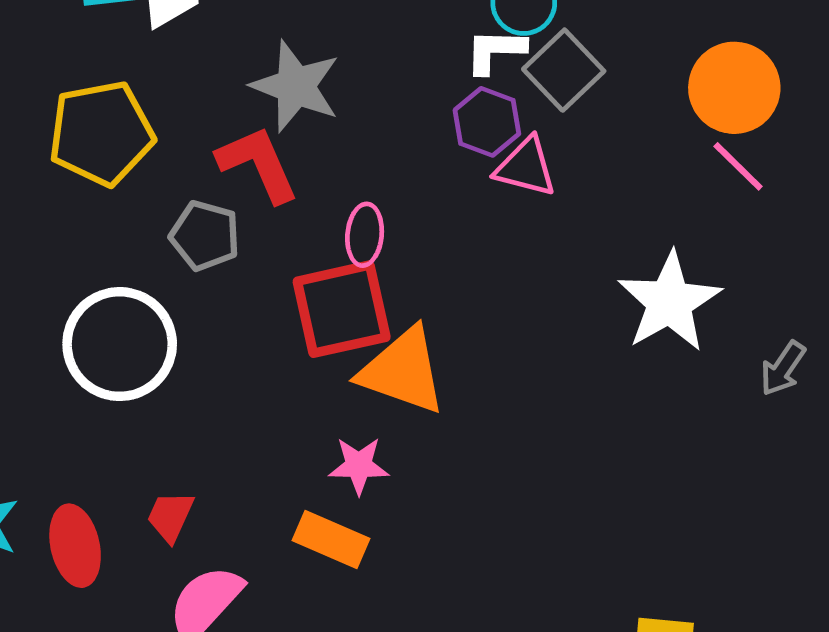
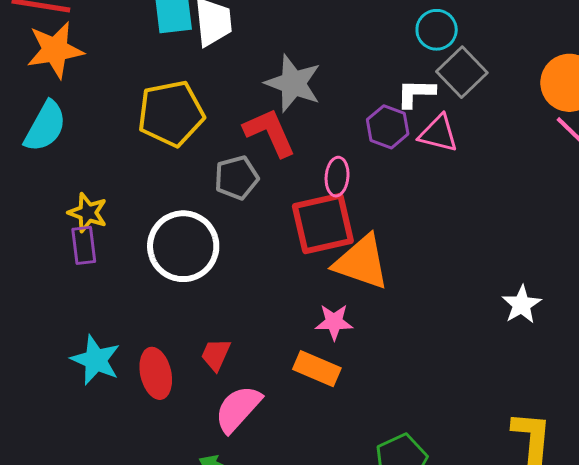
white L-shape: (495, 51) -> (416, 93), moved
purple hexagon: (487, 122) -> (388, 127), moved
gray pentagon: (205, 236) -> (237, 178), turned -30
white star: (669, 302) -> (522, 305), moved, size x0.6

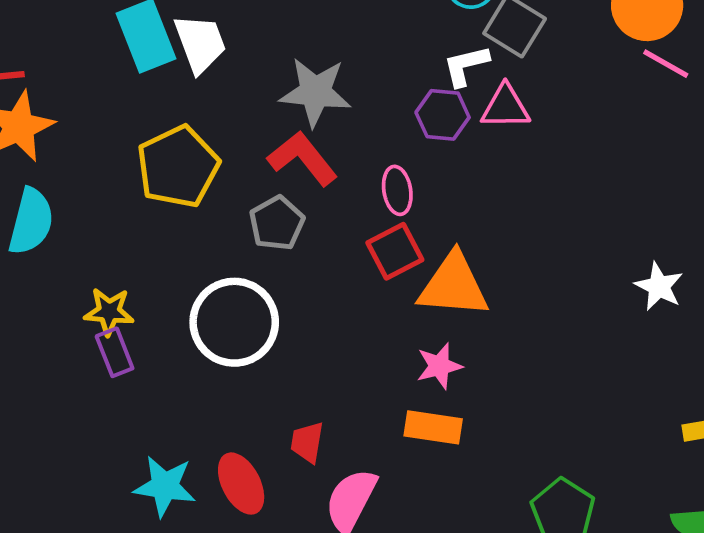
red square: (323, 224) -> (395, 251), size x0.7

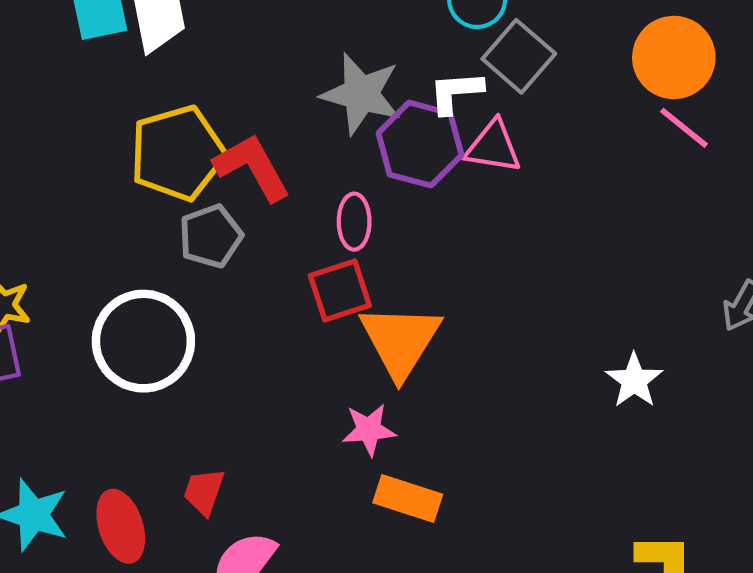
gray star: (315, 92) -> (361, 94), moved
purple hexagon: (443, 115) -> (420, 144), size x1.4
yellow pentagon: (178, 167) -> (178, 153), moved
orange triangle: (453, 286) -> (400, 341), turned 48
orange rectangle: (433, 427) -> (408, 498), moved

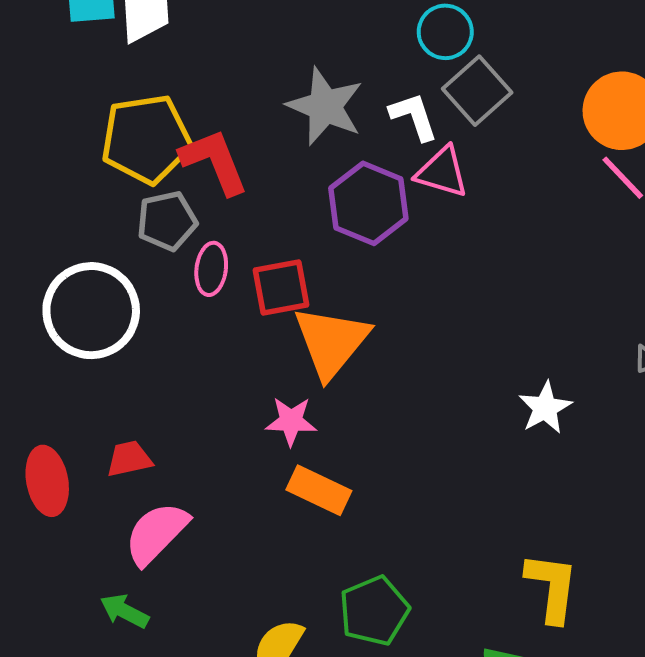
white L-shape: (456, 92) -> (414, 116), turned 68
purple hexagon: (420, 144) -> (368, 203), moved
pink ellipse: (354, 222) -> (211, 269), moved
red trapezoid: (204, 492) -> (129, 459), turned 51

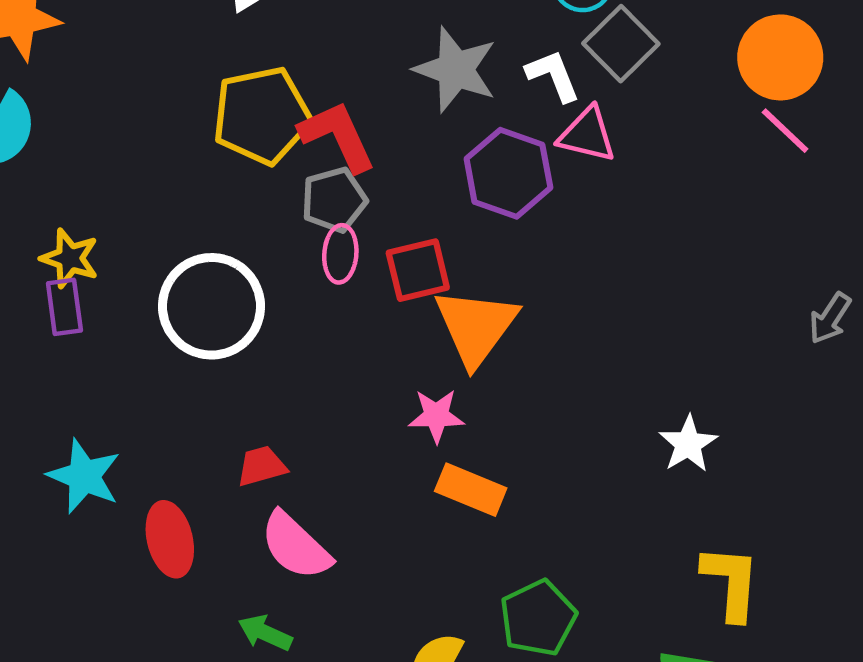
gray pentagon: (167, 221) -> (334, 200), moved
white star: (545, 408) -> (688, 444), moved
red ellipse: (47, 481) -> (170, 539), moved
pink semicircle: (156, 533) -> (296, 546), turned -88

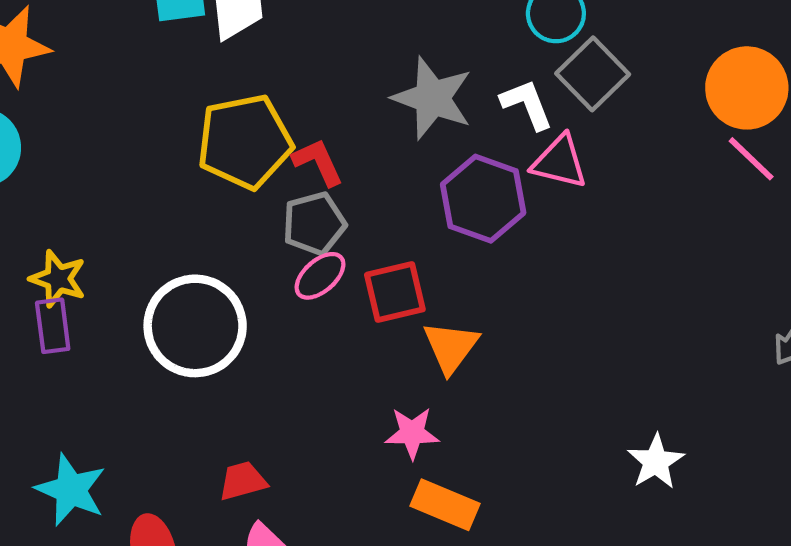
red L-shape: (337, 136) -> (318, 162), size x0.7
pink ellipse: (340, 254) -> (320, 276), turned 44
orange triangle: (476, 327) -> (451, 347), size x0.7

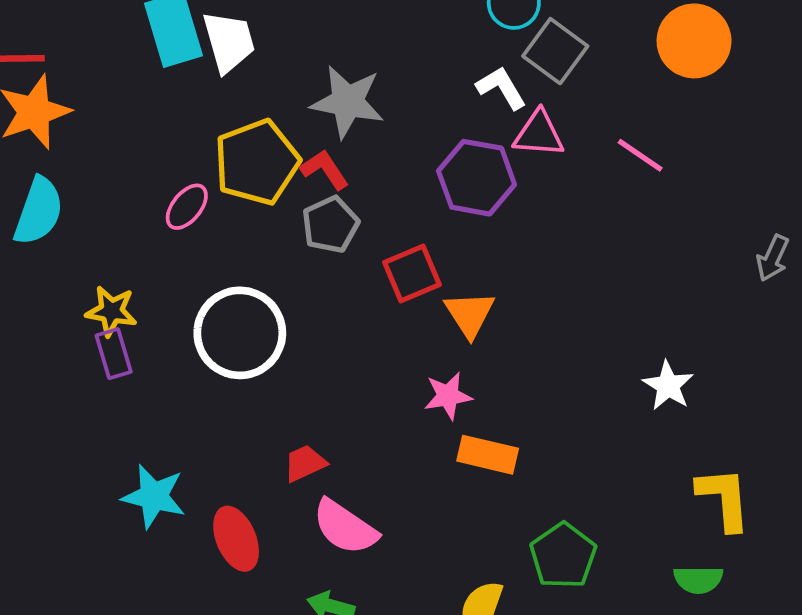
gray star: (432, 98) -> (347, 102), moved
pink line: (751, 159) -> (640, 155), moved
pink ellipse: (320, 276) -> (187, 207), moved

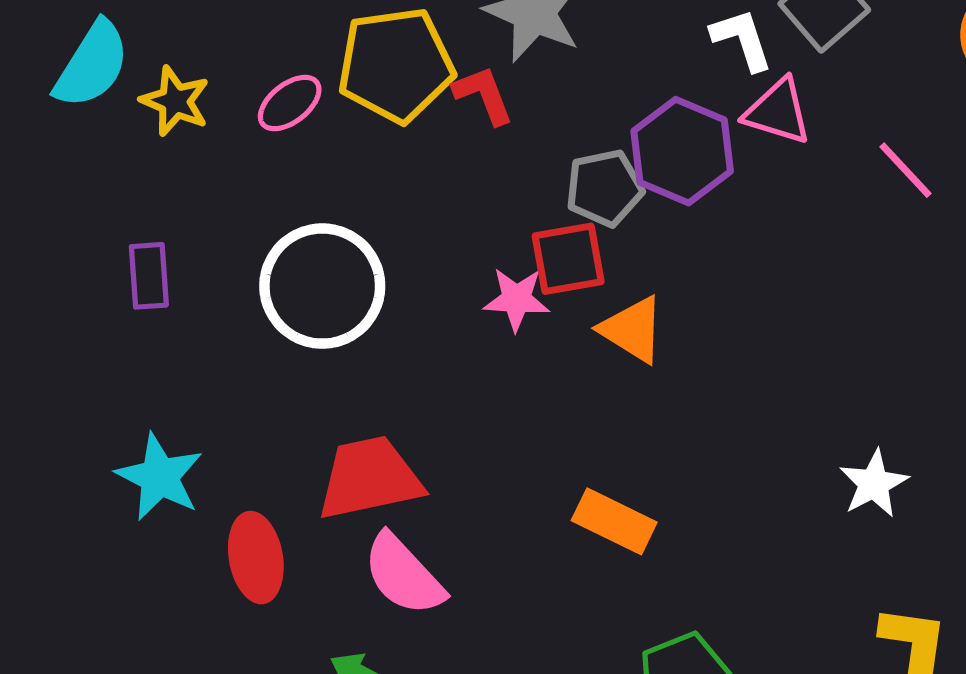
gray pentagon: (330, 225) -> (605, 188), moved
yellow star: (111, 311) -> (175, 101), moved
orange triangle: (470, 314) -> (632, 330), turned -38
pink star: (448, 396) -> (516, 299), moved
red trapezoid: (305, 463) -> (369, 478), size x1.8

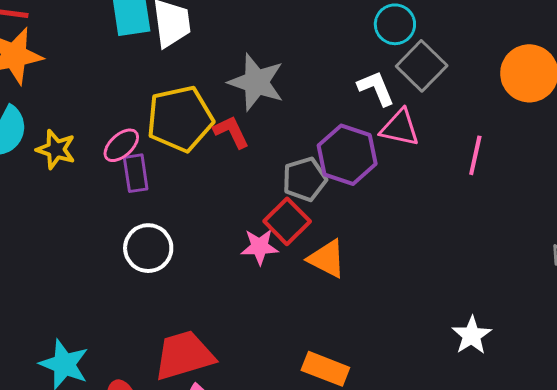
pink line: (906, 170) -> (475, 155), turned 60
red square: (568, 259) -> (287, 221), turned -30
purple rectangle: (149, 276) -> (136, 173), moved
white circle: (322, 286) -> (148, 248), size x0.7

